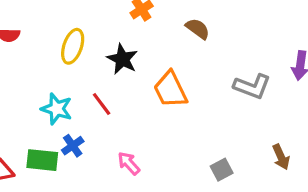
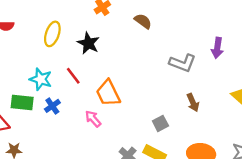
orange trapezoid: (170, 90) -> (108, 93), moved
brown arrow: (281, 157) -> (193, 102), moved
green rectangle: (42, 160) -> (22, 102), moved

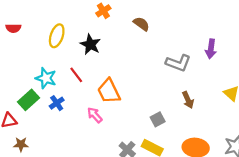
green rectangle: (22, 102) -> (28, 100), turned -48

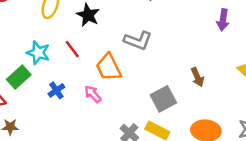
gray L-shape: (178, 63) -> (138, 41), moved
blue cross: (57, 103) -> (56, 90), moved
gray square: (158, 119) -> (163, 99), size x1.5

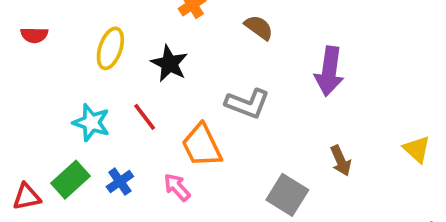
purple arrow: (223, 20) -> (329, 71), moved, size x1.4
green rectangle: (19, 77) -> (70, 180), moved
gray square: (163, 99) -> (287, 195), turned -30

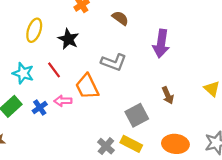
pink arrow: (177, 187) -> (63, 101), moved, turned -49
gray square: (287, 195) -> (137, 115), turned 30

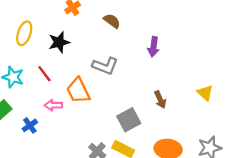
black star: (68, 39) -> (59, 42), turned 30
purple arrow: (161, 43) -> (153, 47), size x0.7
blue cross: (40, 107) -> (30, 125), moved

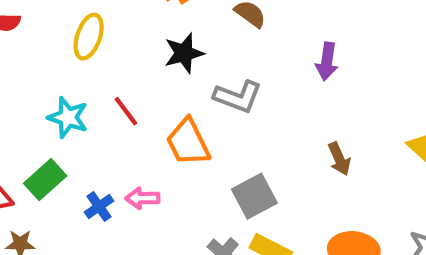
black star: (59, 42) -> (184, 53), moved
pink arrow: (53, 105) -> (142, 198), moved
gray square: (129, 120) -> (254, 196), moved

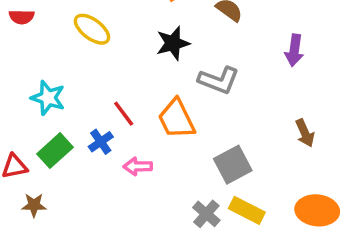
yellow ellipse: (89, 37) -> (92, 29), turned -72
red line: (126, 111) -> (124, 114), moved
cyan star: (68, 117) -> (48, 98), moved
blue cross: (99, 206) -> (101, 142), moved

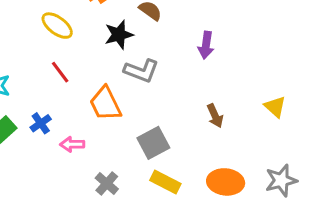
yellow ellipse: (92, 29) -> (57, 26), moved
black star: (173, 43) -> (119, 35), moved
red line: (124, 114) -> (60, 72), moved
gray cross: (206, 214) -> (107, 183), moved

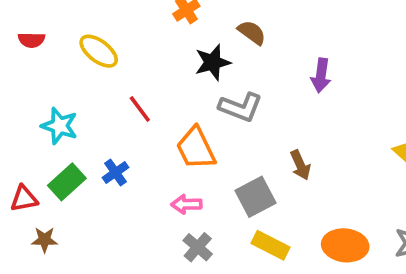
yellow ellipse: (57, 26) -> (99, 51), moved
brown arrow: (215, 116) -> (300, 165), moved
pink arrow: (72, 144) -> (186, 204), moved

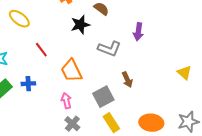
gray L-shape: (241, 107) -> (109, 49), moved
blue cross: (115, 173) -> (28, 84), turned 32
pink arrow: (186, 204) -> (66, 101), turned 77
yellow rectangle: (270, 245) -> (111, 123), turned 30

